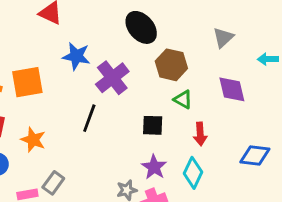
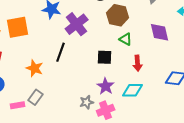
orange star: (33, 140) -> (35, 68), moved
cyan diamond: (193, 173) -> (133, 90), turned 65

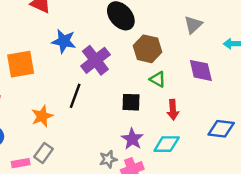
orange star: (35, 68) -> (42, 116), turned 30

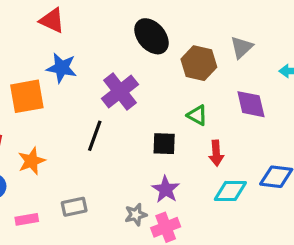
blue star: (64, 41) -> (62, 68), moved
brown hexagon: (148, 49) -> (199, 63), moved
orange star: (42, 116) -> (32, 161), moved
cyan diamond: (167, 144) -> (230, 191), moved
gray rectangle: (43, 153) -> (74, 207), moved, turned 42

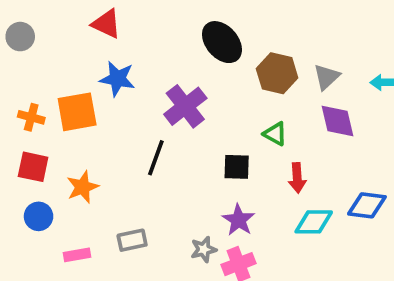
gray triangle: (241, 47) -> (327, 77), moved

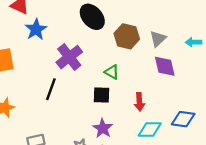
blue star: (117, 79) -> (36, 29), moved, turned 30
green triangle: (275, 134) -> (112, 72), moved

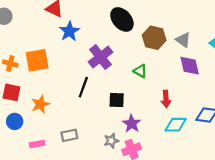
gray triangle: (158, 39) -> (183, 40), turned -42
black square: (101, 95) -> (117, 100), moved

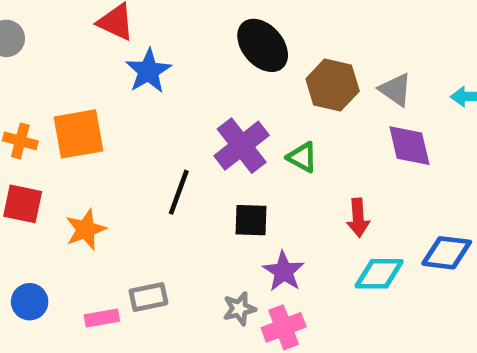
purple cross: (101, 57) -> (242, 146), moved
blue circle: (15, 121) -> (30, 302), moved
pink rectangle: (37, 144) -> (102, 318), moved

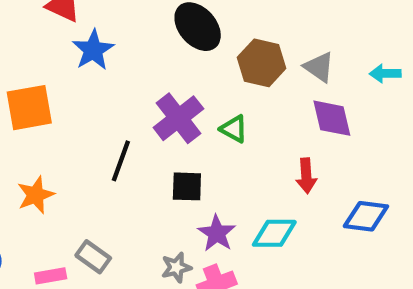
red arrow: (358, 218) -> (306, 176), moved
cyan diamond: (379, 274) -> (274, 233), moved
gray rectangle: (148, 297) -> (93, 257), turned 48

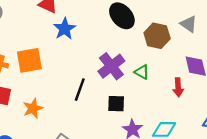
gray triangle: (319, 67) -> (189, 24), moved
red arrow: (306, 176) -> (178, 87), moved

